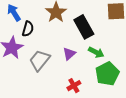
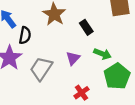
black rectangle: (84, 27) -> (86, 27), size x0.6

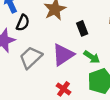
purple triangle: (73, 58) -> (63, 55), size x1.6
red cross: (82, 93) -> (64, 89), turned -32

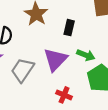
black rectangle: (82, 28) -> (69, 28), turned 48

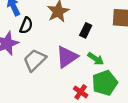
red cross: (64, 95) -> (81, 92), moved

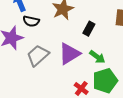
black semicircle: (26, 25) -> (31, 21), turned 77

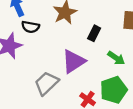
gray trapezoid: (38, 55) -> (46, 83), moved
green arrow: (97, 57) -> (116, 58), moved

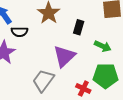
green pentagon: (114, 90) -> (106, 76), turned 30

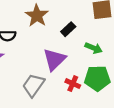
black rectangle: (79, 27) -> (68, 29), turned 32
red cross: (83, 88) -> (73, 84), moved

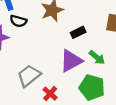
purple triangle: (54, 59) -> (71, 61), moved
red cross: (73, 84) -> (50, 94), moved

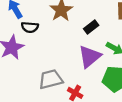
gray trapezoid: (29, 76) -> (51, 79), turned 35

